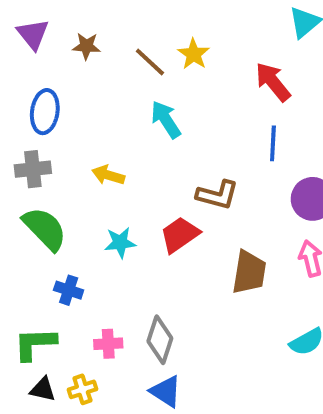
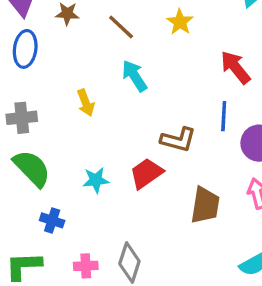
yellow star: (194, 54) -> (180, 22), moved
red arrow: (273, 82) -> (235, 67), moved
blue ellipse: (45, 112) -> (25, 49), moved
blue line: (273, 143) -> (224, 116), moved
yellow arrow: (108, 175) -> (86, 103), moved, turned -128

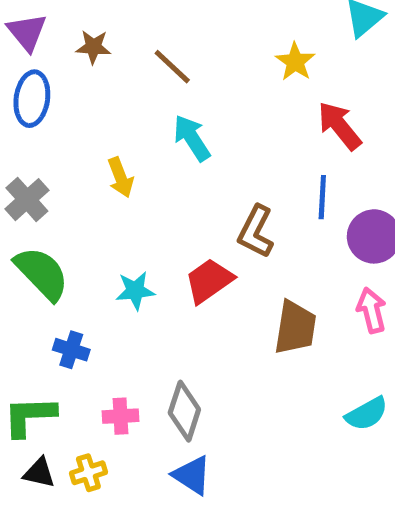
yellow star: (180, 22) -> (295, 62), moved
gray cross: (22, 118) -> (27, 200), turned -36
brown L-shape: (178, 140) -> (256, 232), turned 102

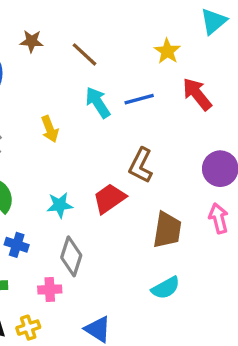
blue line: (322, 197) -> (139, 99), moved, turned 72
gray diamond: (184, 411) -> (71, 256), moved
cyan semicircle: (367, 414) -> (166, 288), moved

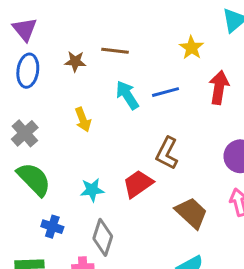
brown star: (32, 41) -> (75, 61), moved
brown line: (85, 54) -> (115, 51), turned -36
red arrow: (197, 94) -> (219, 87), turned 48
brown trapezoid: (167, 230) -> (191, 213), turned -56

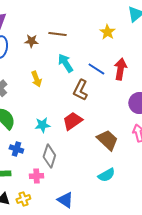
red arrow: (219, 87) -> (120, 69), moved
blue line: (165, 92) -> (96, 69), moved, turned 48
brown L-shape: (167, 153) -> (80, 90), moved

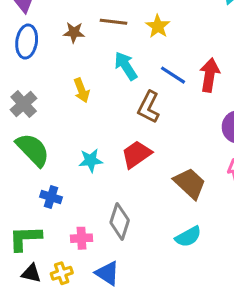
yellow star: (107, 32) -> (158, 26), moved
gray diamond: (49, 156) -> (120, 221), moved
blue triangle: (65, 200) -> (107, 273), moved

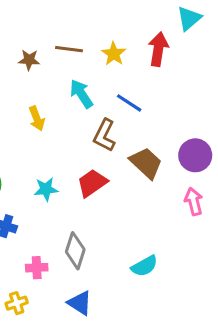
red arrow: (210, 75) -> (158, 49), moved
brown trapezoid: (190, 183) -> (146, 163), moved
blue triangle: (107, 273) -> (80, 303), moved

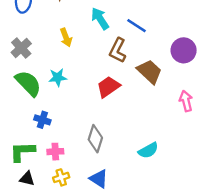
purple circle: (195, 155) -> (184, 50), moved
cyan star: (46, 189) -> (58, 77), moved
pink cross: (37, 268) -> (55, 152), moved
yellow cross: (17, 303) -> (61, 177), moved

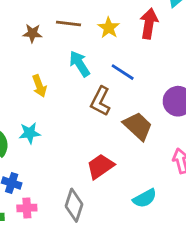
red trapezoid: (108, 87) -> (100, 166), moved
cyan semicircle: (148, 150) -> (145, 198), moved
pink cross: (55, 152) -> (27, 208), moved

